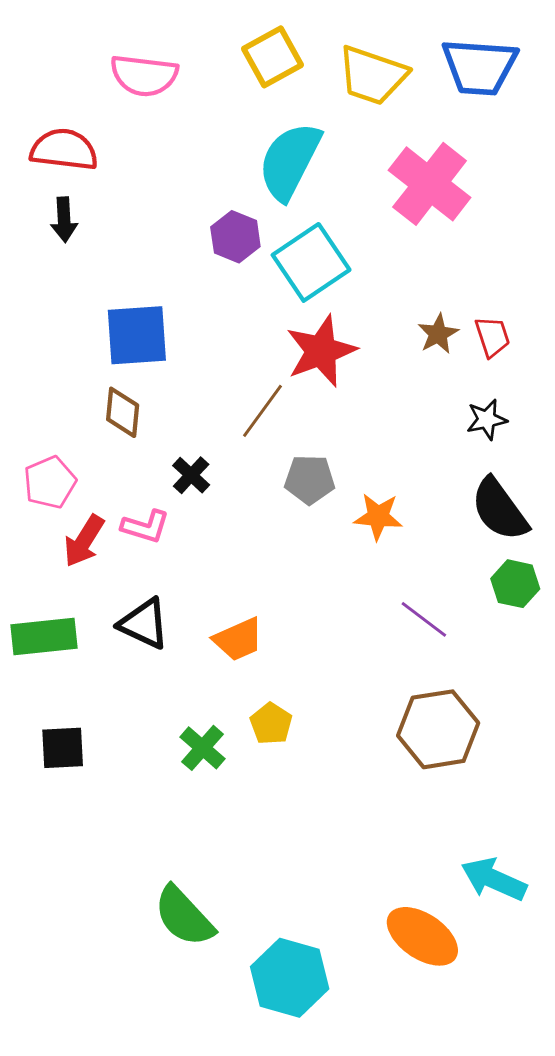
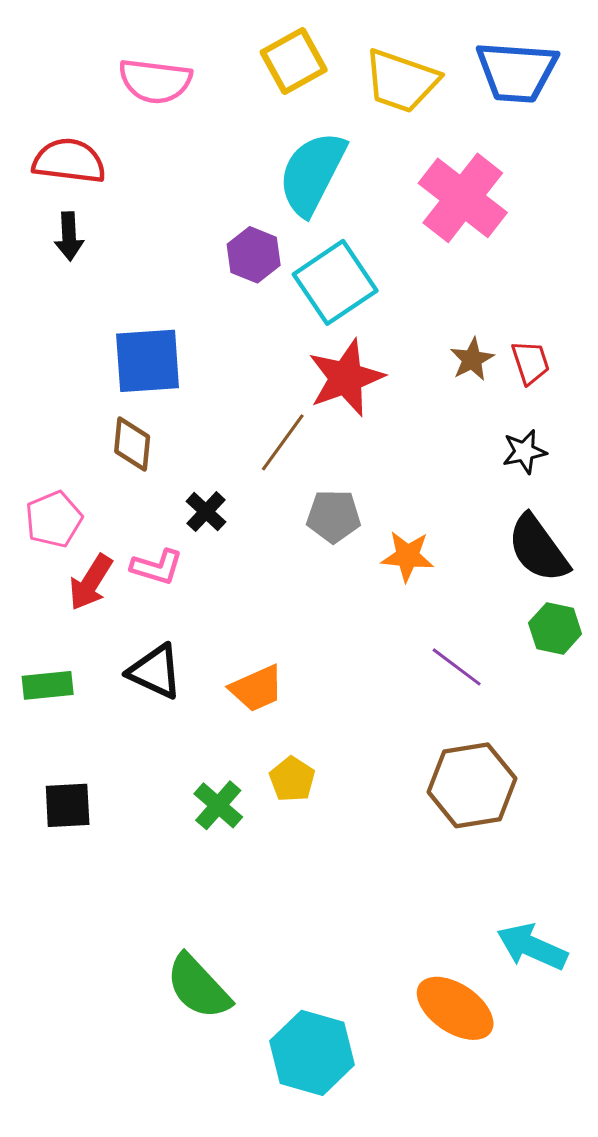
green rectangle: (44, 637) -> (48, 685), size x0.7

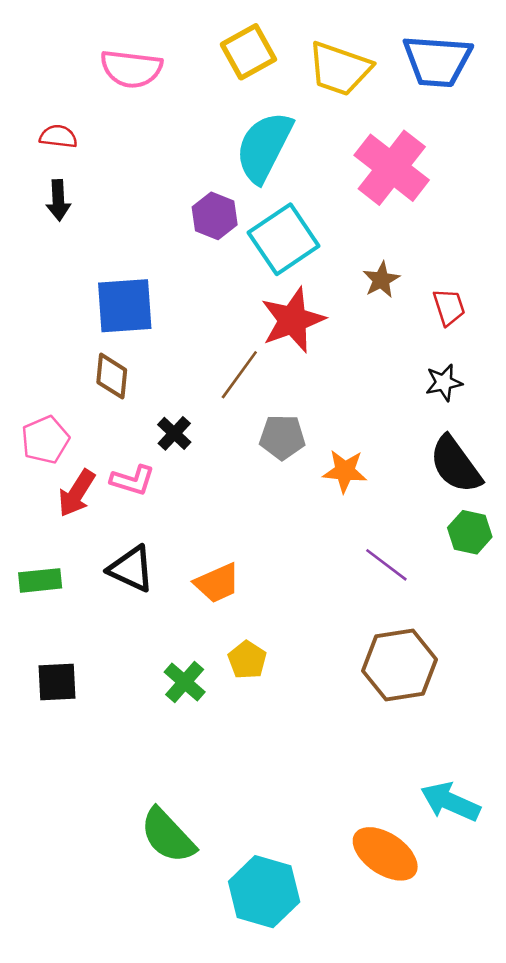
red semicircle: (69, 161) -> (58, 136), size x0.6
brown star: (472, 359) -> (381, 280), moved

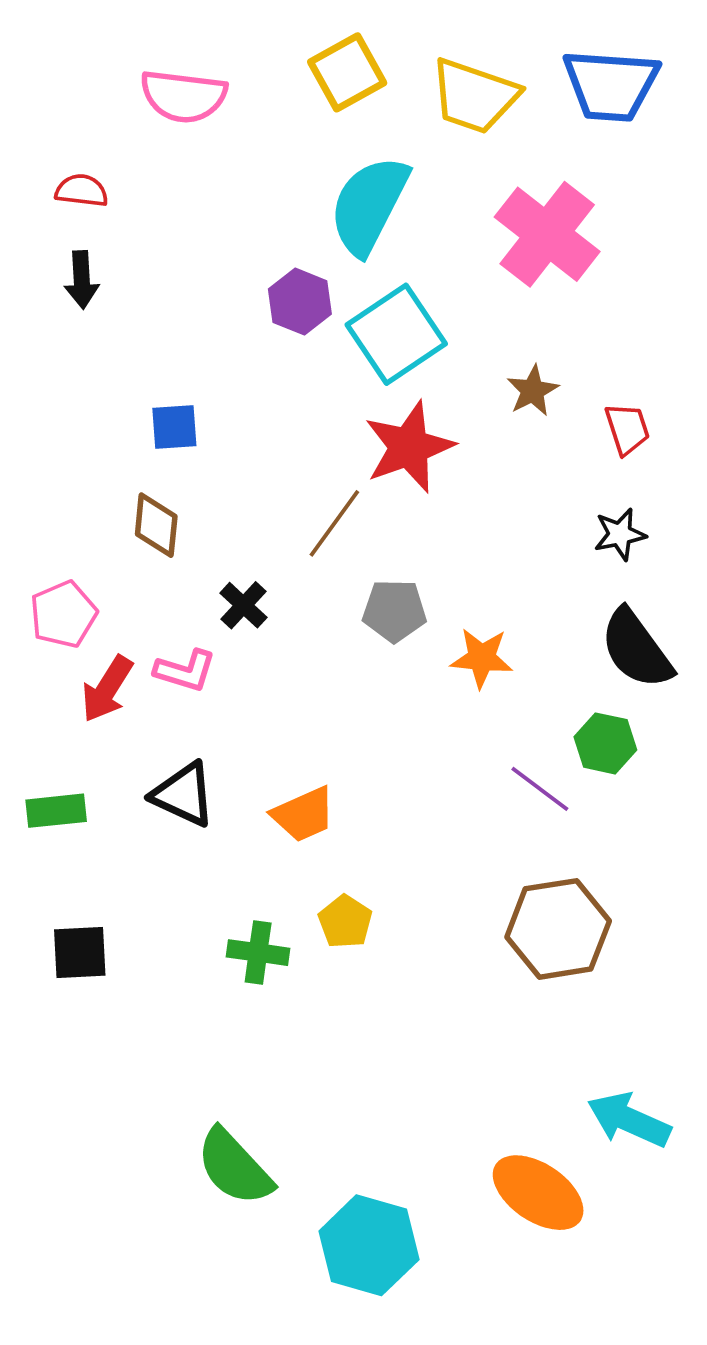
blue square: (125, 306) -> (174, 427), size x0.6
green hexagon: (470, 532) -> (605, 743), moved
green cross: (185, 682) -> (258, 953), turned -33

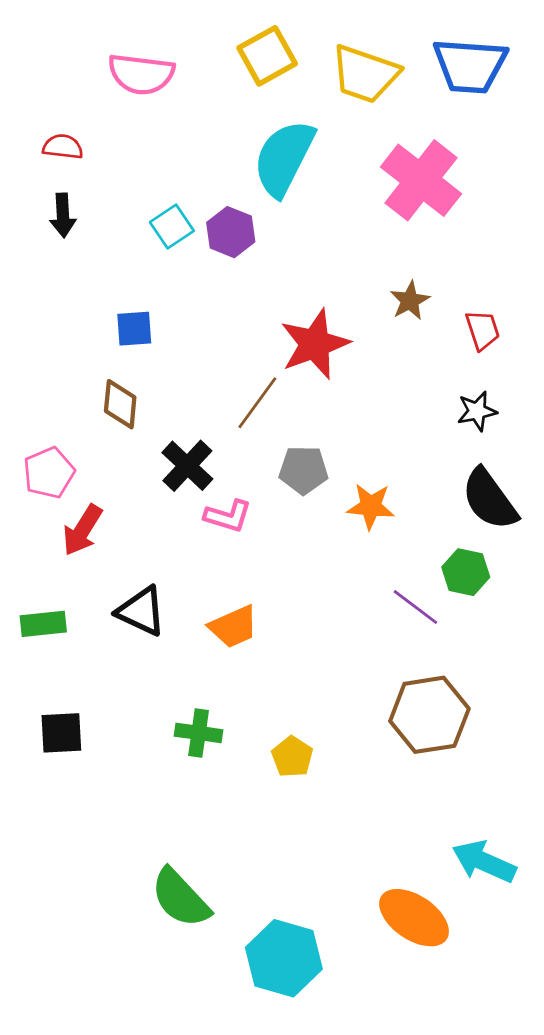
cyan square: (396, 334) -> (172, 226), moved, size x0.6
black cross: (243, 605) -> (187, 466), size x1.4
pink L-shape: (185, 671) -> (228, 516), moved
yellow pentagon: (345, 922) -> (292, 757), moved

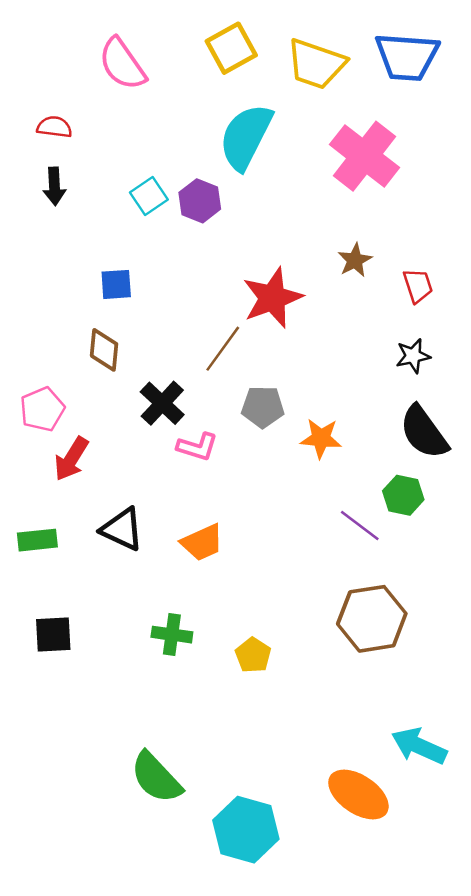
pink semicircle: (141, 74) -> (122, 64), turned 48

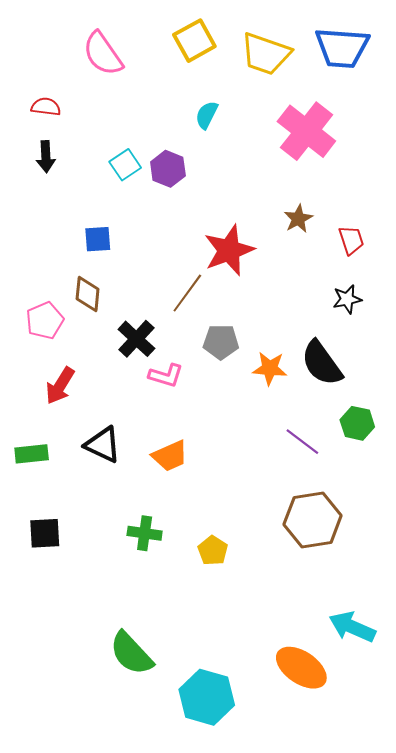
cyan semicircle: (246, 137) -> (207, 115), size x0.5
pink pentagon: (42, 409) -> (45, 321), moved
black semicircle: (424, 432) -> (322, 363), moved
green hexagon: (403, 495) -> (357, 423), moved

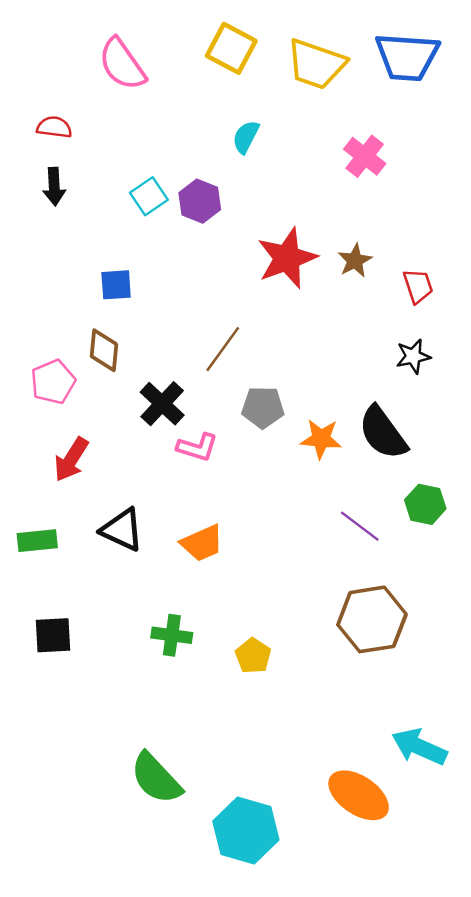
yellow square: (194, 41) -> (231, 48), turned -33
pink cross: (306, 131) -> (365, 156), size x0.6
red star: (229, 250) -> (287, 258), moved

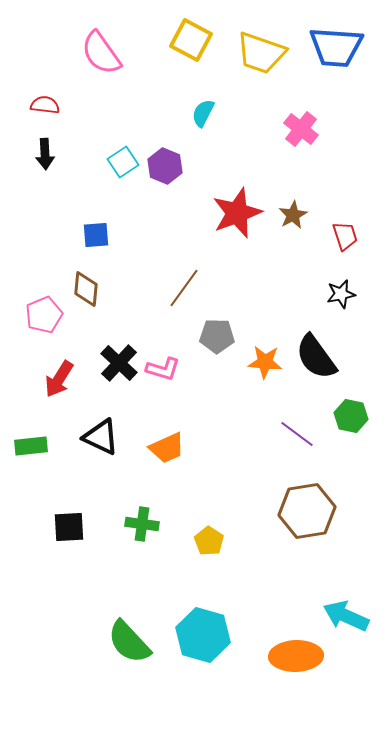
black cross: (162, 404) -> (119, 363), moved
black square: (53, 635) -> (69, 527), moved
orange ellipse: (359, 795) -> (296, 656), turned -36
cyan hexagon: (246, 830) -> (203, 635), moved

